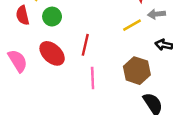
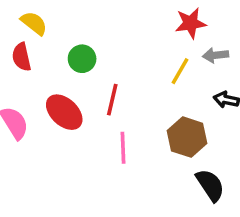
green circle: (52, 17) -> (82, 59), moved
yellow line: (132, 25) -> (180, 71), turned -30

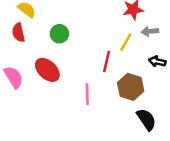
red line: (112, 100) -> (107, 61), moved

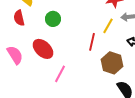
pink line: (87, 94) -> (60, 74), moved, turned 30

